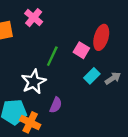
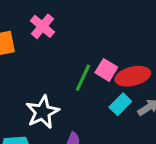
red ellipse: (101, 37) -> (133, 76), moved, turned 60
green line: (52, 56) -> (83, 78), moved

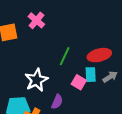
pink square: (106, 70) -> (79, 82), moved
cyan rectangle: (120, 104) -> (91, 75), turned -48

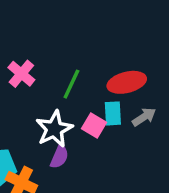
pink cross: (36, 20) -> (21, 74), moved
white star: (36, 80) -> (54, 129), moved

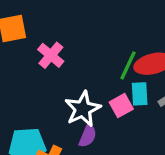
green line: (71, 84) -> (128, 65), moved
pink square: (94, 126) -> (121, 106), turned 30

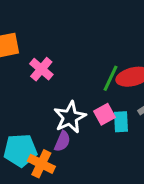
cyan rectangle: (140, 94) -> (121, 122), moved
purple semicircle: (88, 136) -> (62, 141), moved

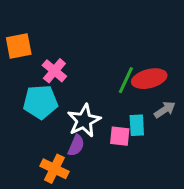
pink square: (104, 114) -> (120, 136), moved, turned 35
cyan pentagon: (20, 150) -> (40, 102), moved

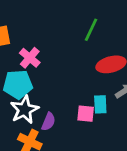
green line: (126, 80) -> (91, 30), moved
white star: (84, 121) -> (24, 110), moved

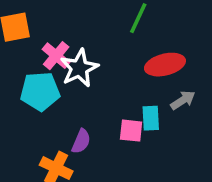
white star: (24, 110) -> (79, 68), moved

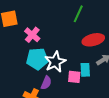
white star: (79, 68) -> (55, 62), moved
cyan pentagon: (40, 91) -> (37, 59), moved

